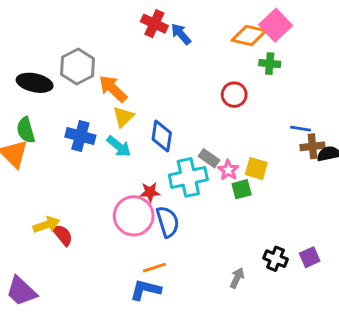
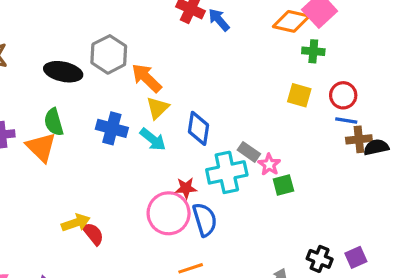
red circle: (234, 95) -> (343, 95), moved
yellow square: (256, 169) -> (299, 95), moved

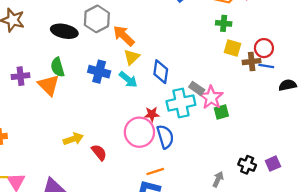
green cross: (313, 51) -> (224, 23), moved
brown cross: (359, 139) -> (252, 62), moved
pink star: (269, 165) -> (211, 97), size x1.5
red semicircle: (93, 234) -> (99, 152), moved

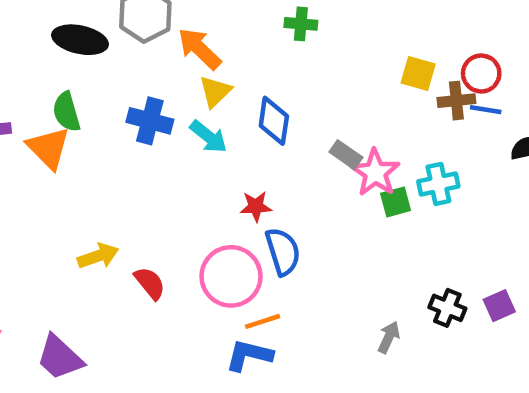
green cross: (224, 23) -> (301, 24), moved
cyan cross: (181, 103) -> (438, 184), moved, size x0.7
pink circle: (139, 132) -> (231, 276), moved

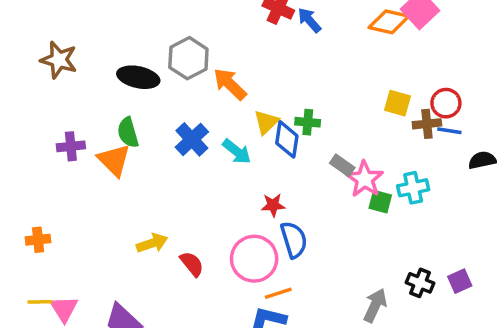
green cross: (301, 24) -> (308, 122), moved
yellow triangle: (215, 92) -> (266, 122), moved
blue cross: (150, 121) -> (192, 139), turned 32
green square: (396, 202) -> (380, 202), turned 30
gray arrow: (389, 337) -> (375, 305), size x1.4

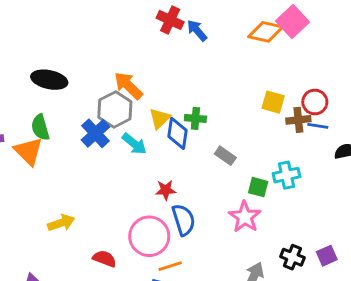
gray hexagon: (188, 58) -> (115, 109), moved
pink star: (365, 179) -> (245, 217), moved
red semicircle: (192, 264) -> (104, 259), moved, turned -30

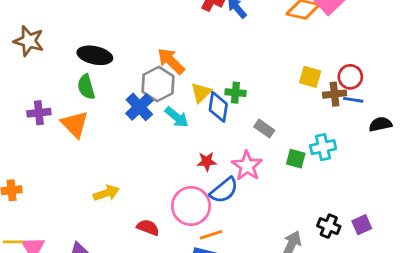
green semicircle: (40, 127) -> (86, 87), moved
pink star: (245, 217) -> (247, 166), moved
blue semicircle: (184, 220) -> (224, 190), turned 68

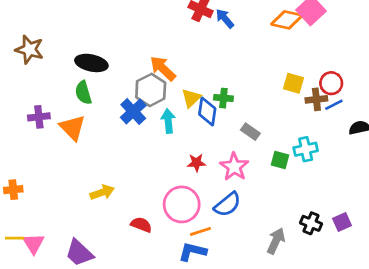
blue line: (353, 100) -> (334, 105), turned -36
cyan arrow: (177, 117) -> (168, 121), turned -135
blue semicircle: (224, 190) -> (227, 204), moved

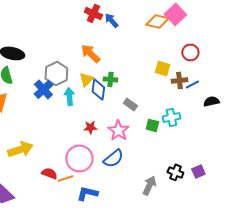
orange arrow: (163, 68) -> (90, 53), moved
red circle: (331, 83) -> (190, 52), moved
yellow arrow: (102, 192) -> (20, 149), size x1.4
orange line: (201, 231) -> (65, 178), moved

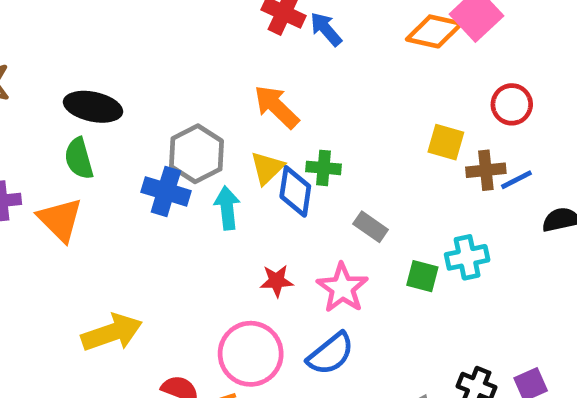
blue cross: (43, 89) -> (166, 191), turned -30

